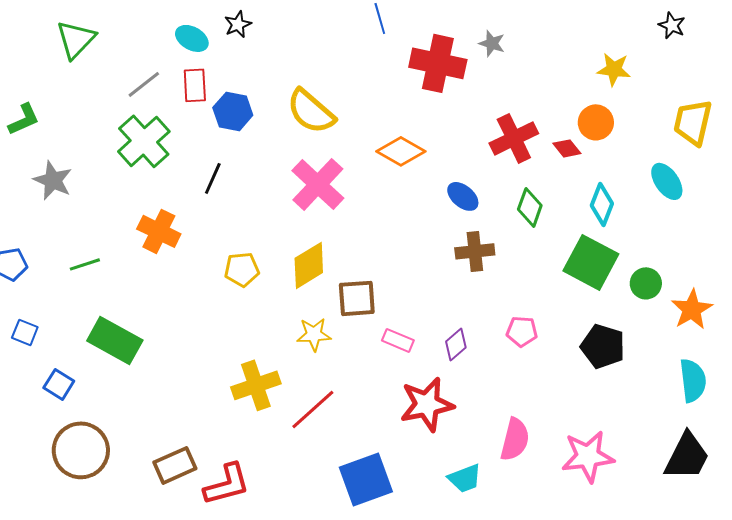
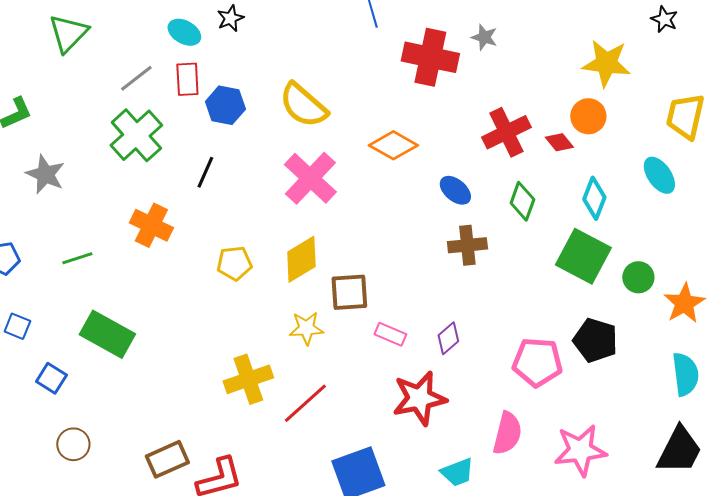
yellow star: (614, 69) -> (606, 63), size x1.4
pink pentagon: (522, 331) -> (537, 362), moved, size x1.6
brown circle: (81, 450) -> (73, 444), size x0.6

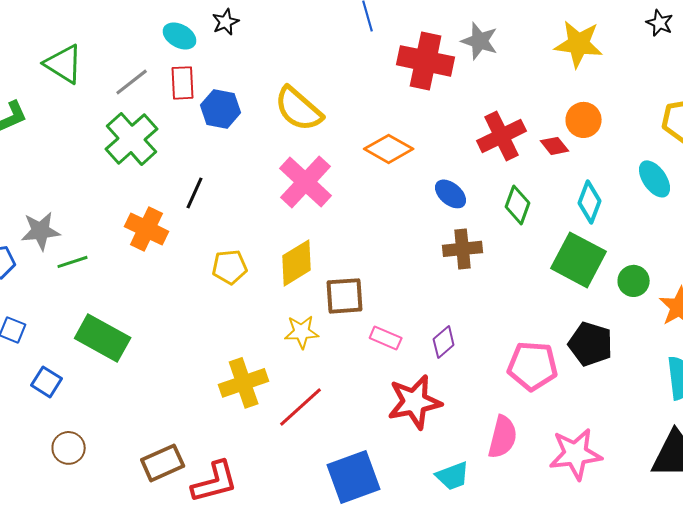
green triangle: (68, 33) -> (64, 64), moved, turned -42
gray star: (484, 37) -> (480, 41), size x1.4
yellow star: (606, 63) -> (579, 44), moved
black line: (205, 172) -> (195, 193), moved
gray star: (45, 174) -> (41, 231), moved, turned -30

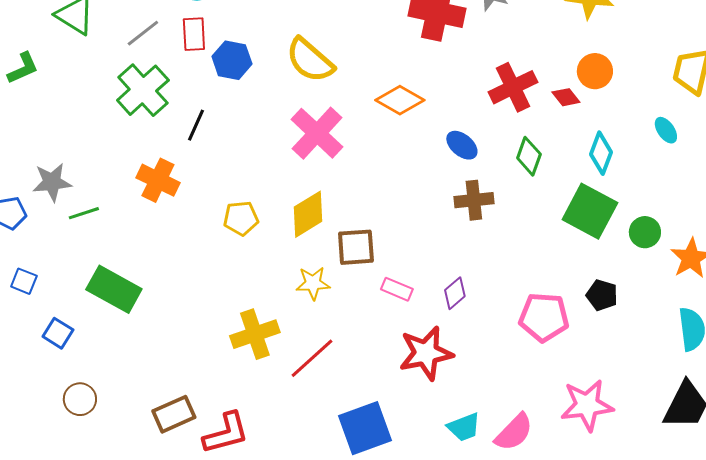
cyan ellipse: (655, 179) -> (666, 130), size x0.7
black line: (195, 193) -> (196, 125), moved
black pentagon: (591, 344) -> (602, 295), size x0.7
pink semicircle: (503, 437) -> (514, 432), moved, turned 30

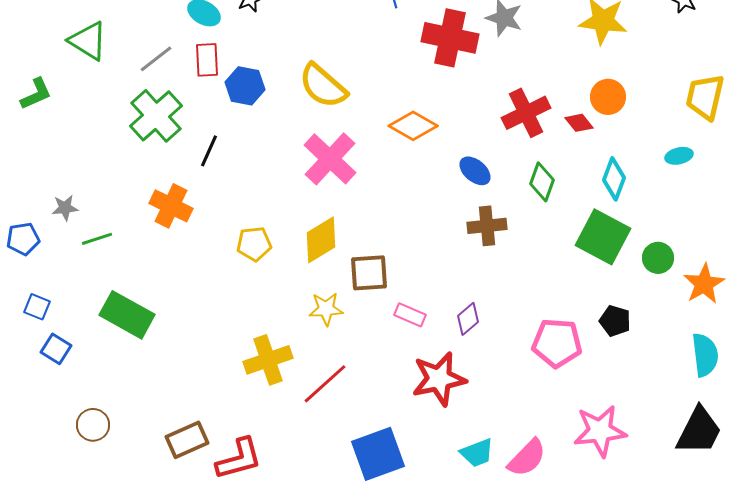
cyan ellipse: (666, 130) -> (679, 156), turned -68
gray star: (52, 182) -> (65, 208), size x0.7
blue square: (58, 333) -> (56, 349), moved

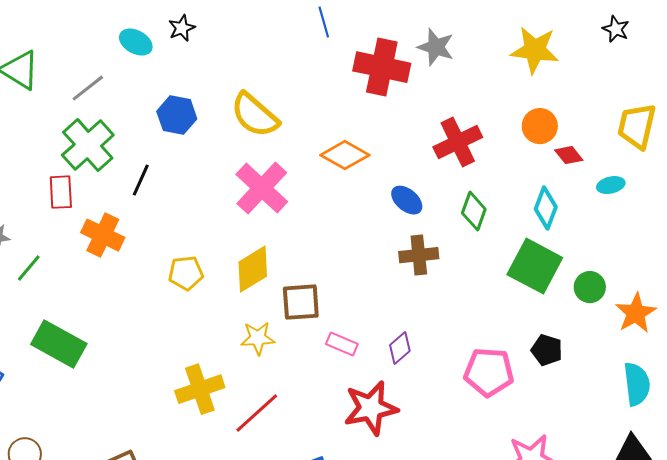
red rectangle: (207, 60) -> (61, 192), moved
red diamond: (579, 123) -> (569, 155), moved
green line: (97, 239) -> (29, 268), turned -32

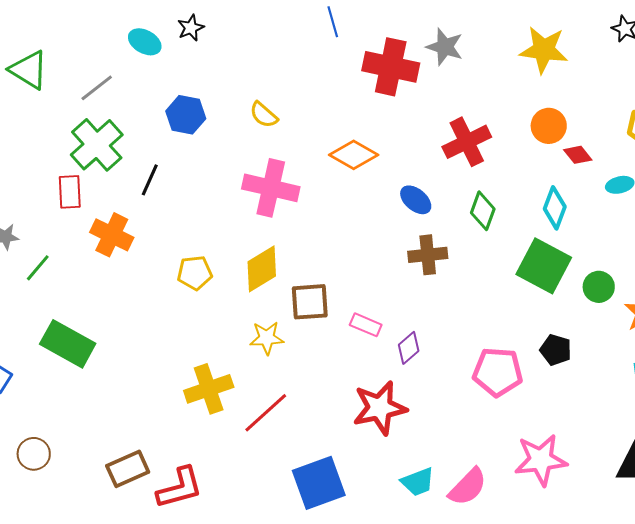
yellow semicircle: (255, 115) -> (264, 115), size x0.6
pink cross: (262, 188) -> (271, 188), turned -30
pink rectangle: (342, 344) -> (366, 325), moved

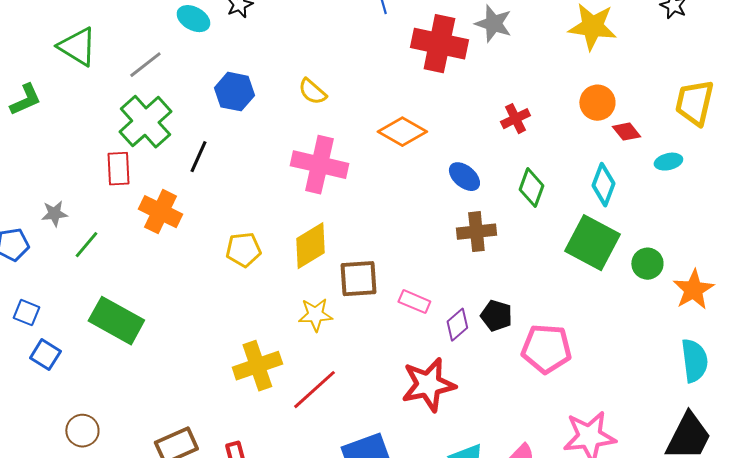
red cross: (467, 142) -> (515, 119), size x0.6
black pentagon: (556, 350) -> (496, 316), moved

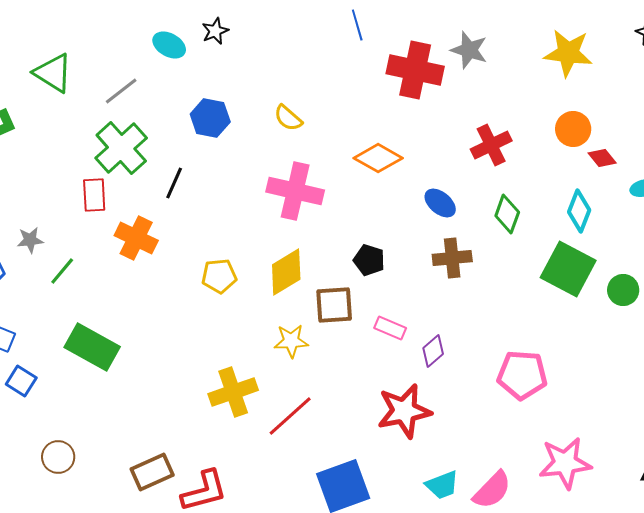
red cross: (515, 119) -> (491, 145), size x1.4
black pentagon: (496, 316) -> (369, 260), moved

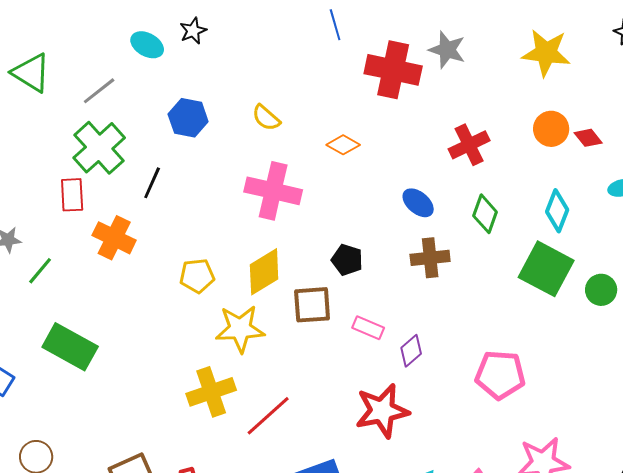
orange diamond: (378, 158) -> (343, 145), moved, size x0.7
red diamond: (602, 158) -> (588, 138), moved
yellow star: (291, 341) -> (240, 329), moved, size x1.4

